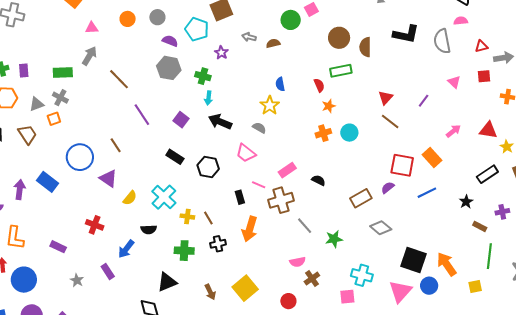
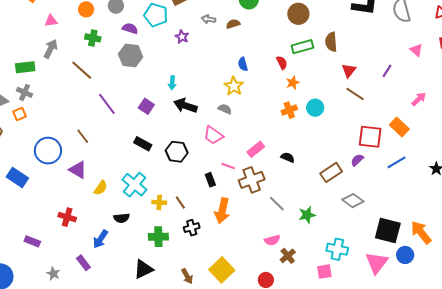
brown semicircle: (365, 47) -> (331, 42), moved
green cross: (203, 76) -> (93, 38), moved

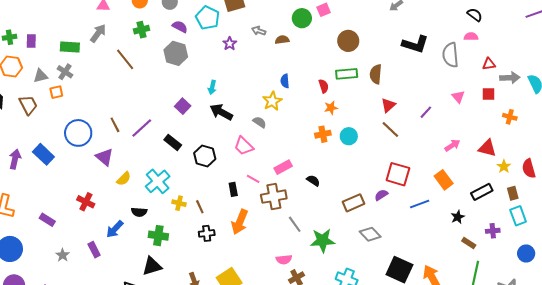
green cross: (93, 38) -> (141, 30), turned -35
purple line: (107, 104) -> (142, 128), moved, turned 75
orange rectangle: (399, 127) -> (444, 180), moved
green star: (307, 215) -> (323, 240), size x1.4
green cross: (158, 237) -> (158, 236), moved

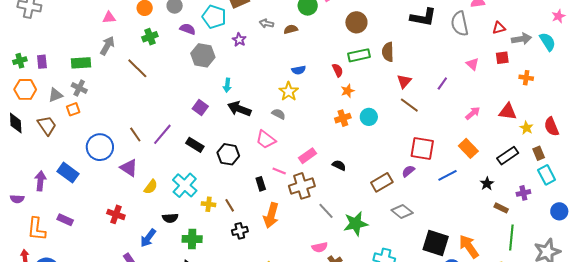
gray hexagon: (176, 53) -> (203, 55), moved
blue semicircle: (285, 81) -> (299, 70), turned -88
purple rectangle: (47, 220) -> (65, 220), moved

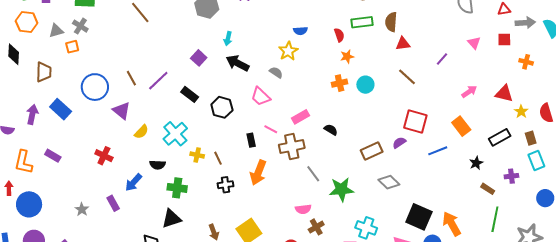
red triangle: (404, 81) -> (403, 44), moved, turned 35
brown trapezoid: (47, 125) -> (44, 72), moved, turned 30

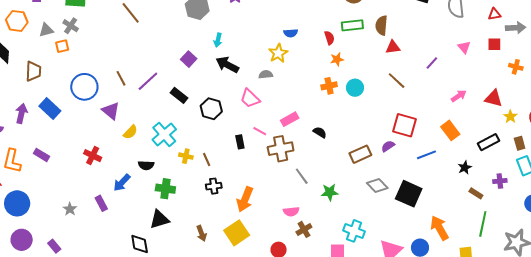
gray semicircle: (276, 72) -> (266, 74), turned -40
orange arrow: (258, 173) -> (245, 199), moved
green star: (341, 189) -> (330, 192), size x0.7
black square: (419, 217) -> (409, 194), moved

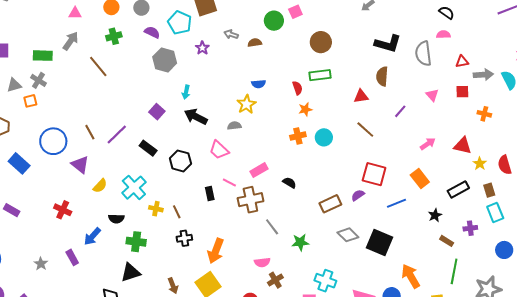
brown semicircle: (381, 25) -> (382, 76), moved

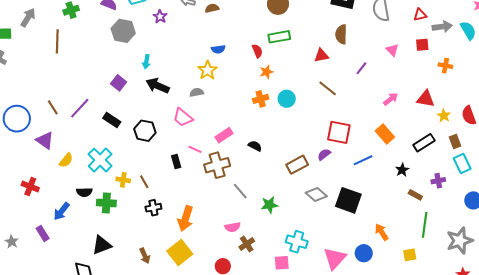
brown line: (98, 66) -> (57, 41), turned 45
green cross: (136, 242) -> (106, 203), moved
orange arrow: (411, 276) -> (382, 232), size x0.7

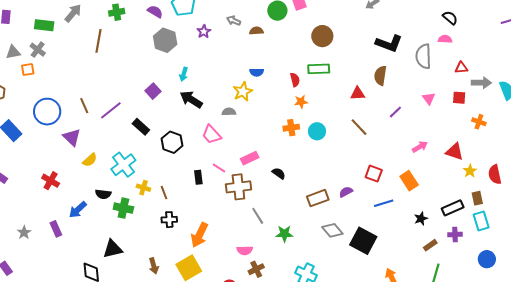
red square: (339, 132) -> (374, 174), moved, size x0.7
black rectangle: (424, 143) -> (453, 208), moved
brown rectangle: (415, 195) -> (430, 245), turned -72

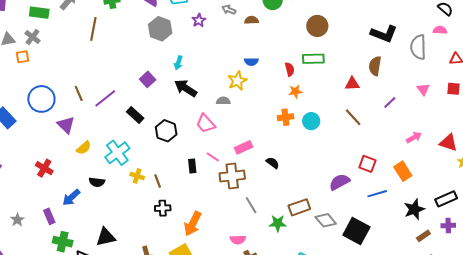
purple semicircle: (346, 192) -> (339, 182), size x1.5
brown rectangle: (318, 198) -> (299, 207), moved
green cross: (123, 208) -> (63, 242), moved
black star: (421, 219) -> (414, 209), size x1.5

